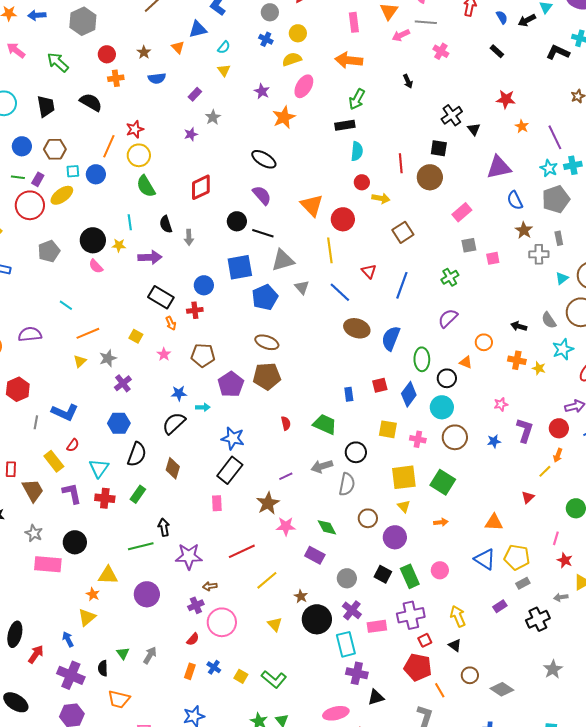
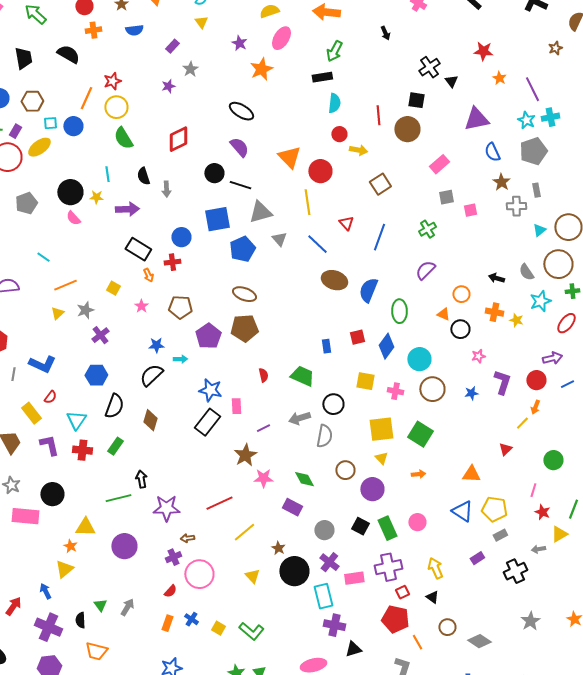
black circle: (447, 378) -> (460, 329), moved
pink rectangle: (217, 503) -> (236, 406), moved

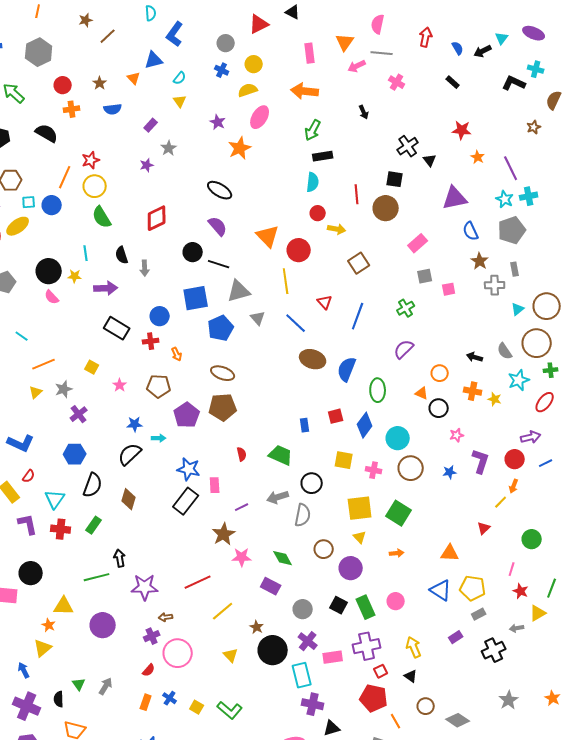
black rectangle: (322, 77) -> (323, 156), moved
orange arrow: (148, 275) -> (177, 354), moved

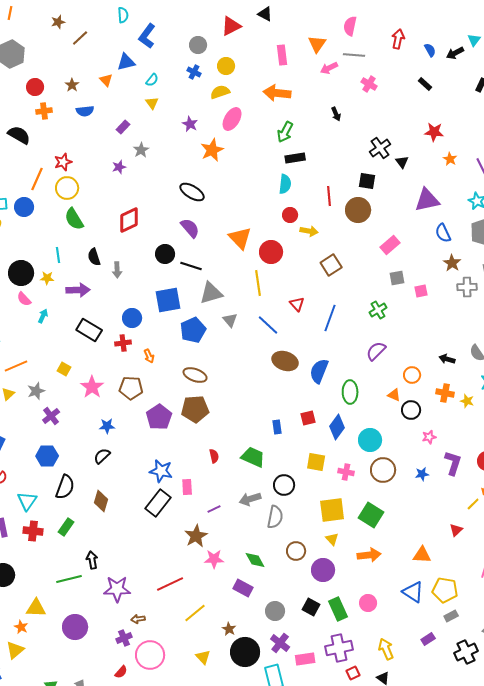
pink star: (120, 385) -> (92, 387), size x1.6
cyan arrow: (159, 438) -> (43, 316), moved, turned -64
black semicircle: (130, 454) -> (102, 456), size x0.7
orange arrow: (397, 553) -> (369, 555), size x1.6

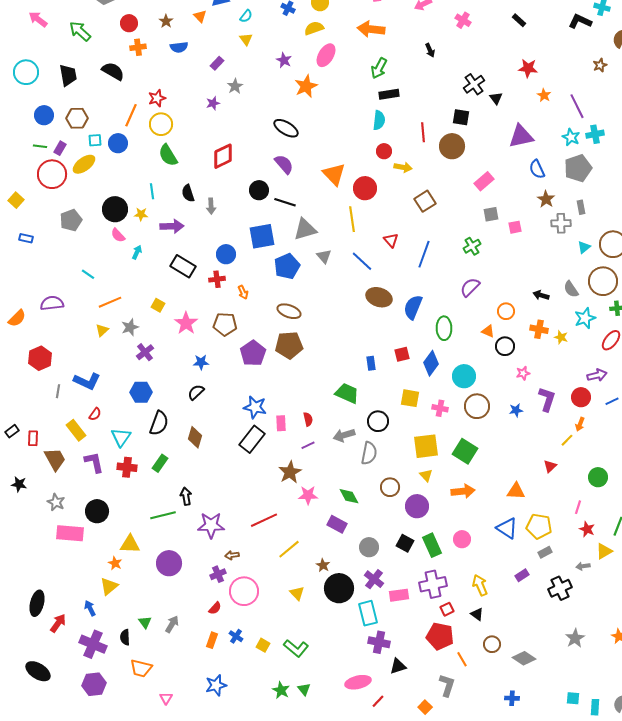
red semicircle: (214, 456) -> (308, 419), moved

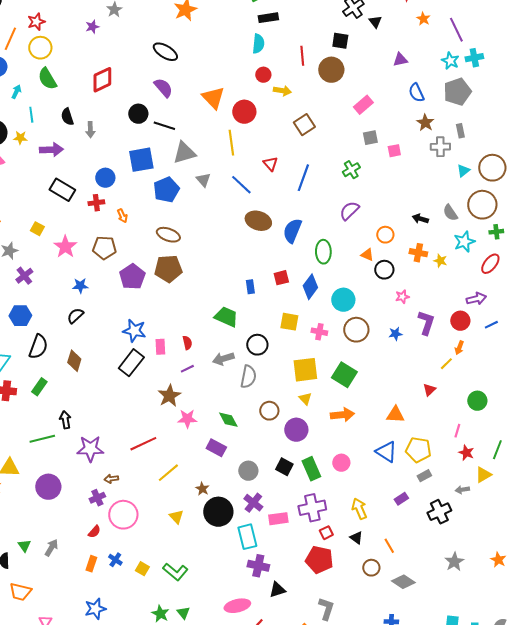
purple triangle: (521, 136) -> (400, 60), size x0.6
cyan arrow: (137, 252) -> (16, 92), moved
orange line: (462, 659) -> (389, 546), moved

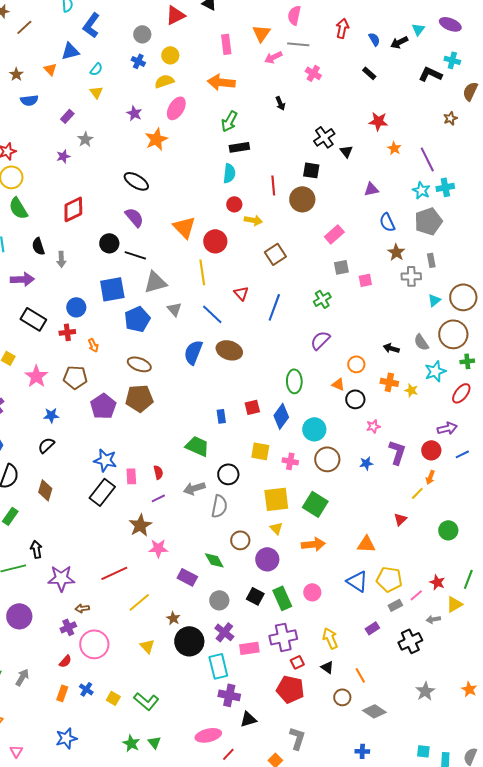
blue semicircle: (292, 231) -> (193, 352), moved
green diamond: (228, 420) -> (214, 560), moved
pink line: (457, 431) -> (416, 595), moved, turned 32

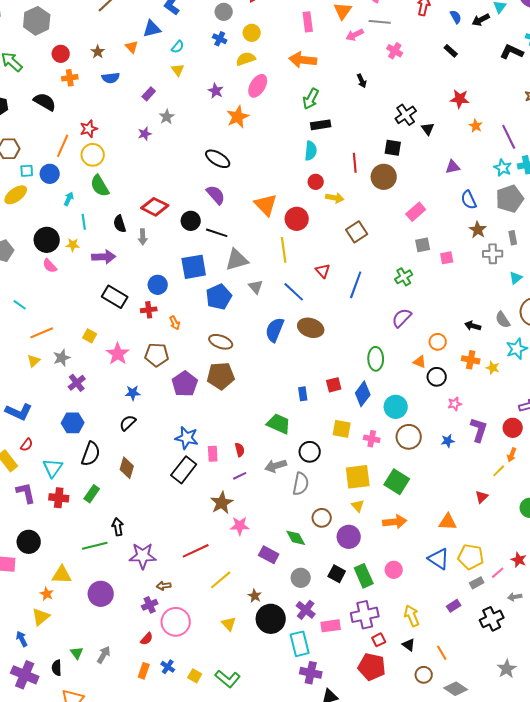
red diamond: (73, 209) -> (155, 207), moved, turned 52

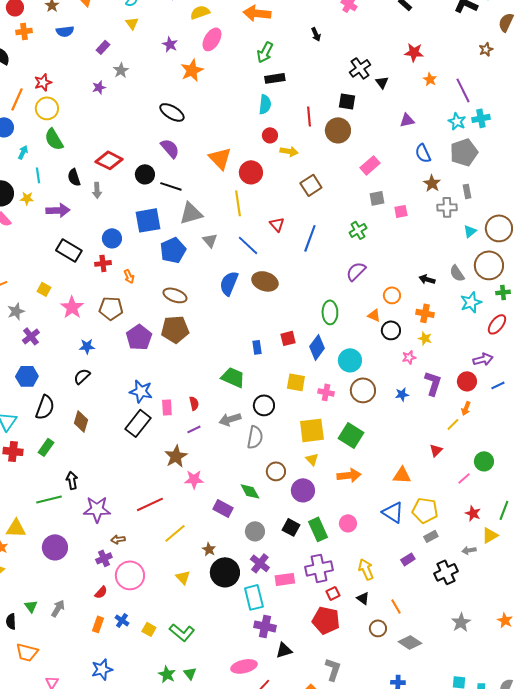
yellow star: (493, 368) -> (425, 338), moved
pink line: (498, 573) -> (464, 478), moved

